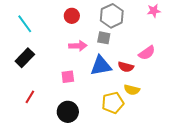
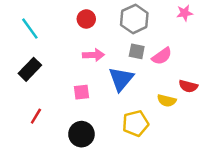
gray square: (104, 38) -> (137, 51), moved
pink semicircle: (147, 53) -> (162, 56), moved
blue triangle: (101, 66) -> (121, 79), turned -40
red semicircle: (126, 67) -> (188, 86), moved
yellow semicircle: (132, 90) -> (167, 101), moved

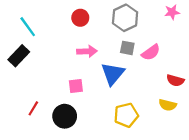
black rectangle: (30, 69) -> (19, 56), moved
yellow semicircle: (167, 101) -> (168, 105), moved
black circle: (81, 134) -> (65, 116), moved

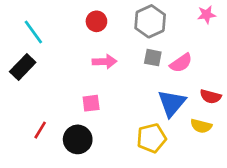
blue triangle: (113, 74) -> (172, 103), moved

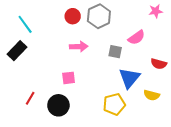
gray hexagon: (150, 21) -> (99, 16), moved
gray square: (153, 58) -> (115, 52), moved
pink semicircle: (181, 63) -> (136, 37), moved
red semicircle: (211, 96) -> (159, 64), moved

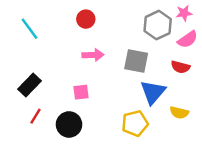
gray hexagon: (99, 16) -> (158, 25), moved
pink semicircle: (136, 37) -> (188, 39), moved
black rectangle: (17, 51) -> (30, 85), moved
gray square: (115, 52) -> (136, 61), size x1.5
red semicircle: (159, 64) -> (180, 67), moved

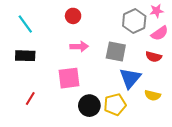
black rectangle: (30, 85) -> (25, 56), moved, turned 48
pink square: (81, 92) -> (69, 78), size x1.6
black circle: (69, 124) -> (89, 106), moved

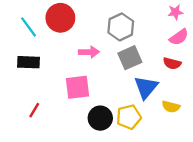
red circle: (73, 16) -> (60, 18), moved, size x1.6
gray hexagon: (134, 21) -> (121, 27), moved
gray square: (116, 52) -> (130, 58), turned -35

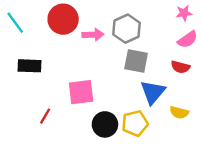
cyan line: (28, 27) -> (15, 23), moved
pink arrow: (89, 52) -> (93, 35), moved
gray square: (130, 58) -> (136, 61), turned 35
red line: (34, 110) -> (45, 116), moved

